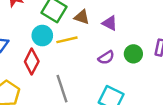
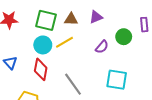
purple triangle: (110, 23) -> (96, 17), turned -32

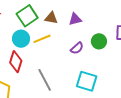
green square: (46, 20) -> (27, 16), turned 35

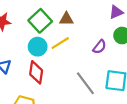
purple triangle: (75, 19) -> (116, 12), moved
gray line: (45, 80) -> (85, 83), moved

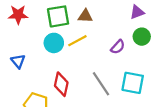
green square: (40, 21) -> (58, 16), turned 30
red diamond: (36, 72) -> (61, 84), moved

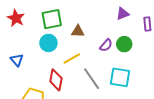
red star: (18, 15) -> (16, 18), turned 30
brown triangle: (85, 16) -> (78, 31), moved
green circle: (142, 37) -> (124, 44), moved
yellow line: (77, 41) -> (72, 59), moved

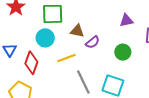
purple semicircle: (106, 45) -> (93, 42), moved
red diamond: (56, 80) -> (31, 63), moved

